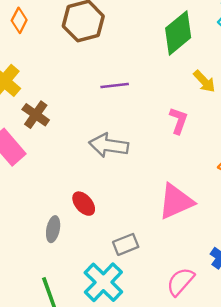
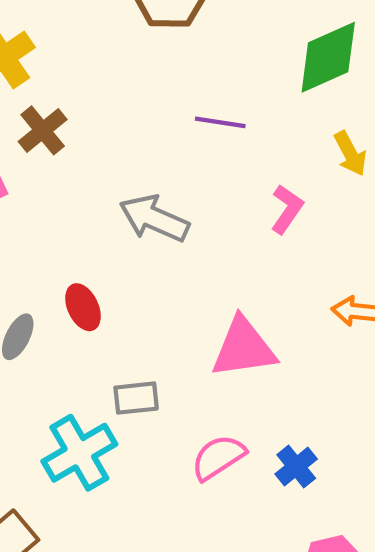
purple line: (115, 85) -> (220, 122), moved
pink semicircle: (180, 282) -> (218, 457), moved

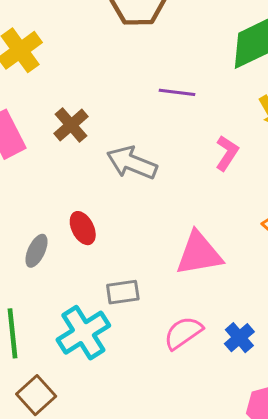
brown cross: (43, 130) -> (71, 125), moved

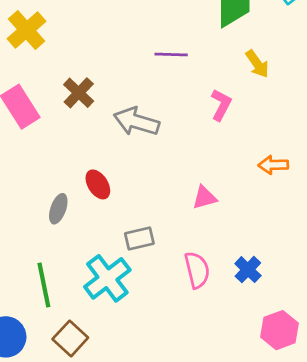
pink triangle: (199, 254) -> (204, 198), size x0.6
pink semicircle: (183, 333) -> (197, 270), turned 117

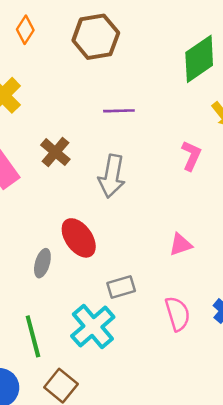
purple line: (171, 54) -> (119, 111), moved
gray arrow: (136, 122) -> (112, 176), turned -93
red ellipse: (98, 184) -> (79, 238), size x1.4

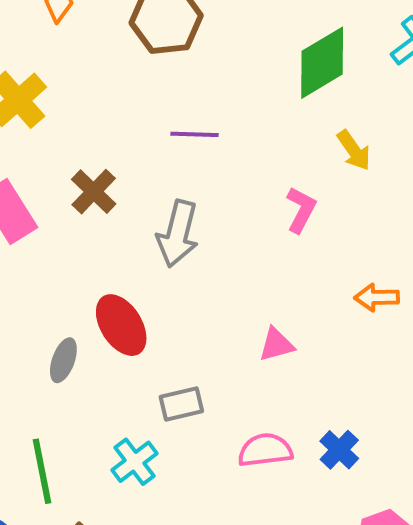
pink semicircle: (178, 314) -> (265, 450), turned -84
cyan cross: (93, 326) -> (134, 462), size x0.7

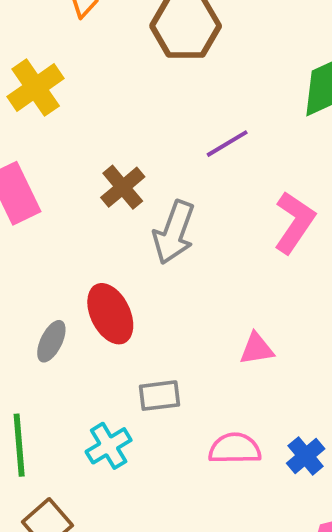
purple line: (195, 134) -> (227, 144), moved, turned -39
brown cross: (94, 192) -> (123, 187), moved
pink L-shape: (301, 210) -> (294, 222), size x1.4

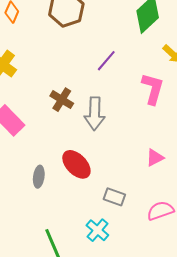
gray ellipse: (51, 341) -> (39, 177), moved
gray rectangle: (160, 396) -> (114, 197), turned 45

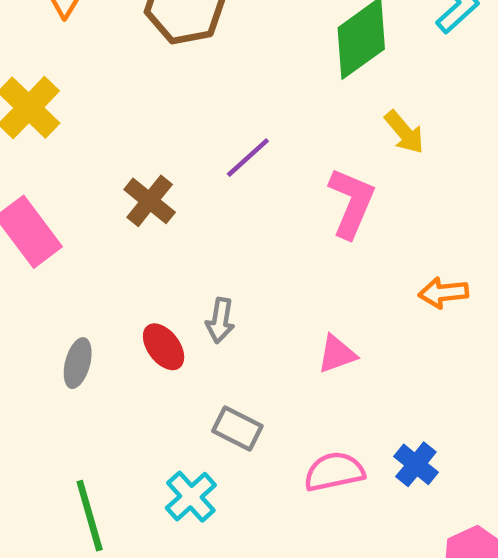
purple line: (106, 61) -> (248, 158), moved
gray arrow: (95, 114) -> (220, 320), moved, size x0.6
red ellipse: (76, 164) -> (164, 347), size x0.7

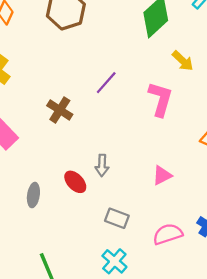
cyan cross: (191, 497) -> (114, 261), moved

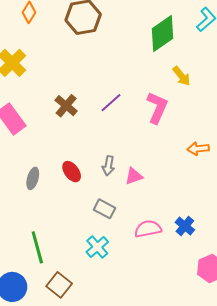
purple line: (106, 83) -> (111, 103), moved
gray arrow: (102, 165) -> (108, 166), moved
pink triangle: (162, 175) -> (134, 176), moved

